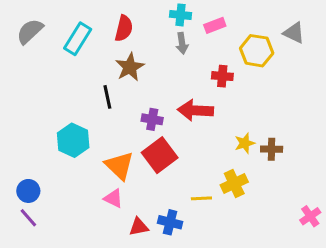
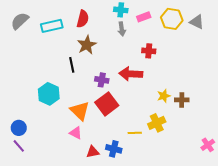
cyan rectangle: (78, 39) -> (52, 26), turned 45
yellow hexagon: (257, 51) -> (172, 19), moved

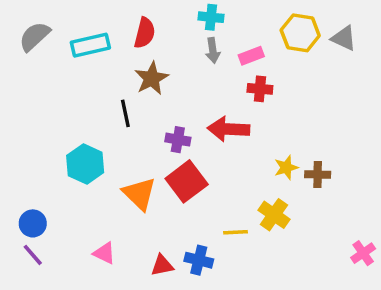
pink rectangle: (144, 17) -> (251, 56), moved
yellow cross: (157, 123) -> (274, 215), turned -30
pink triangle: (76, 133) -> (104, 253), moved

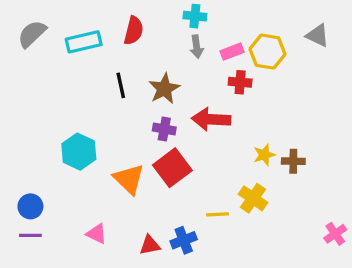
yellow hexagon: (300, 33) -> (268, 52), moved
brown star: (152, 78) -> (164, 89), moved
black line: (125, 113) -> (121, 85), moved
purple line: (33, 255) -> (30, 235), turned -50
blue cross: (199, 260) -> (184, 240), turned -35

